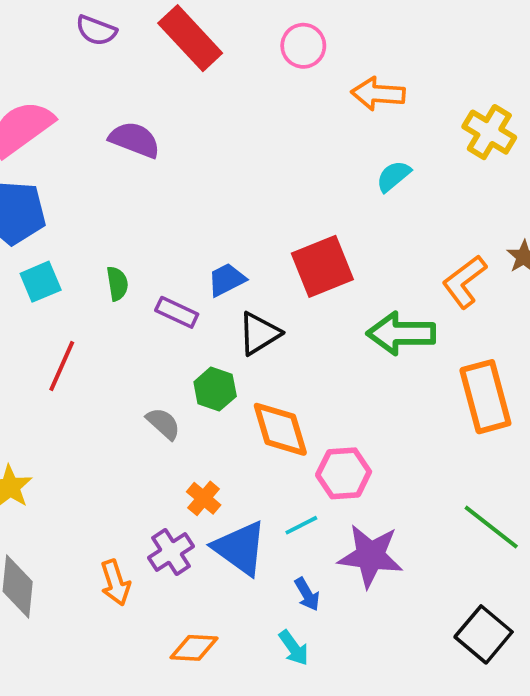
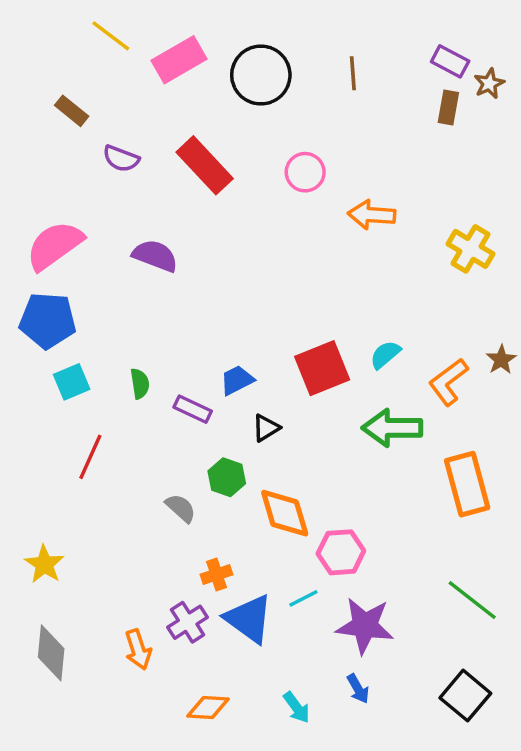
cyan semicircle: (393, 176) -> (385, 355), moved
black triangle: (259, 333) -> (266, 428), size x0.7
orange cross: (204, 498) -> (217, 574), turned 32
blue arrow: (307, 594) -> (358, 689), moved

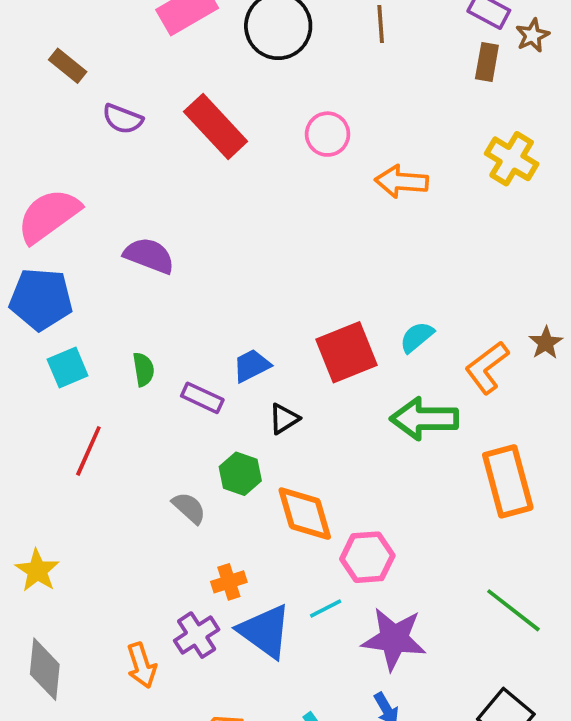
yellow cross: (471, 249) -> (512, 159), moved
purple semicircle: (155, 256) -> (149, 256), moved

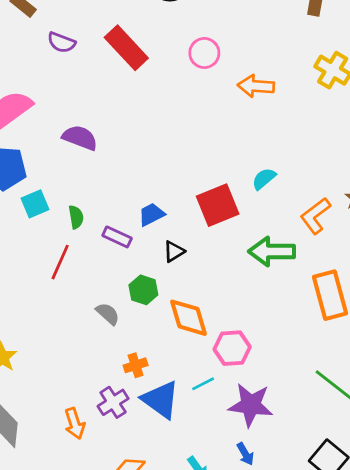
cyan semicircle: (417, 337) -> (264, 179), moved
cyan square: (68, 367) -> (35, 204), moved
red line: (88, 451) -> (60, 262), moved

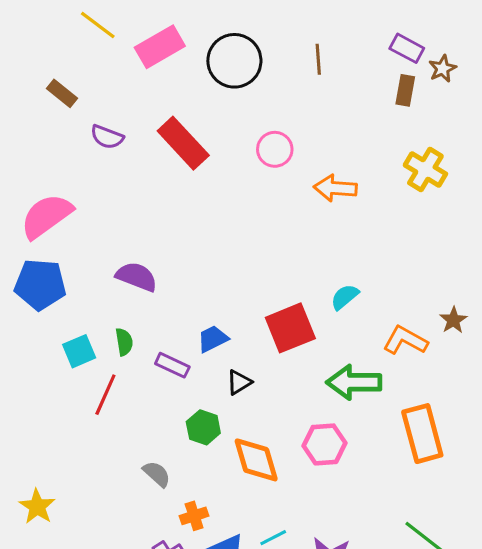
purple semicircle: (80, 138) -> (137, 277), moved
cyan square: (35, 204) -> (79, 351), moved
orange L-shape: (315, 216) -> (405, 340), turned 66
gray semicircle: (108, 314) -> (157, 474), moved
pink hexagon: (232, 348) -> (324, 444), moved

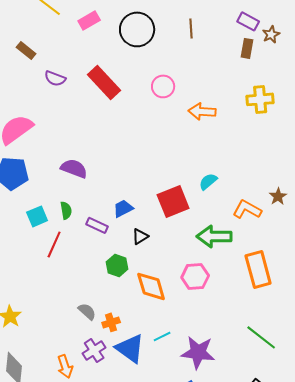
pink rectangle: (160, 47) -> (89, 20), size x0.7
yellow cross: (425, 170) -> (260, 99), turned -36
gray semicircle: (157, 474) -> (87, 311), moved

